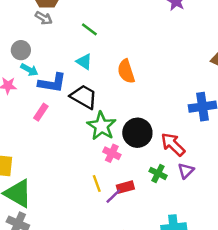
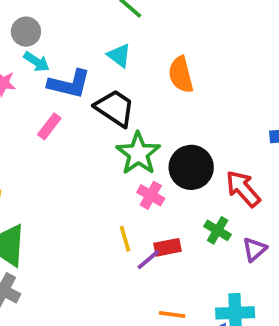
purple triangle: (186, 171) -> (254, 249), moved

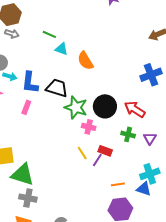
cyan triangle: (119, 56) -> (62, 49), moved
blue L-shape: (69, 84) -> (30, 83), turned 100
red rectangle: (167, 247) -> (105, 151), turned 48

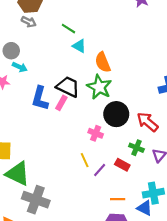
blue L-shape: (30, 83) -> (40, 98), moved
pink rectangle: (26, 107) -> (61, 103), moved
green star: (76, 107) -> (99, 87), moved
red rectangle: (105, 151) -> (122, 165), moved
gray cross: (28, 198) -> (36, 200), moved, size x1.4

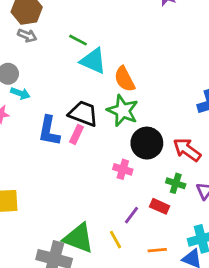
cyan triangle: (79, 46) -> (93, 61), size x1.5
yellow line: (85, 160) -> (116, 240), moved
green triangle: (18, 174) -> (79, 238), moved

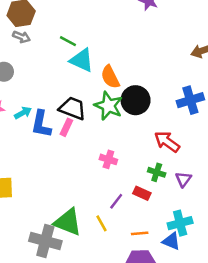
cyan arrow: (20, 93) -> (23, 113), moved, turned -49
black circle: (147, 143) -> (136, 100), moved

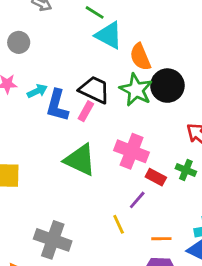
pink cross: (108, 159) -> (132, 151), size x1.6
red rectangle: (142, 193) -> (156, 177), moved
green triangle: (68, 222) -> (80, 160), moved

